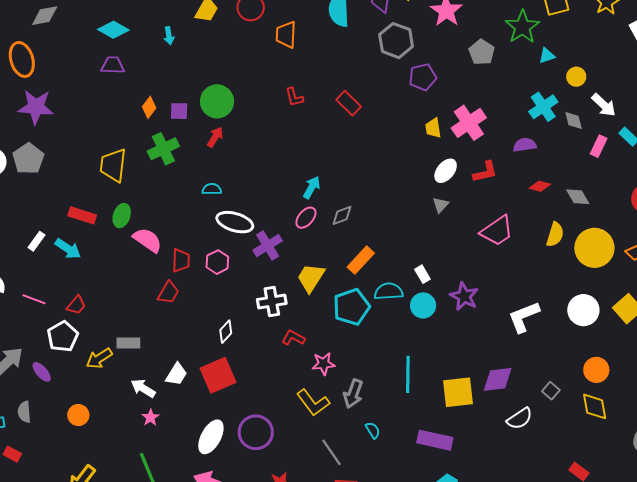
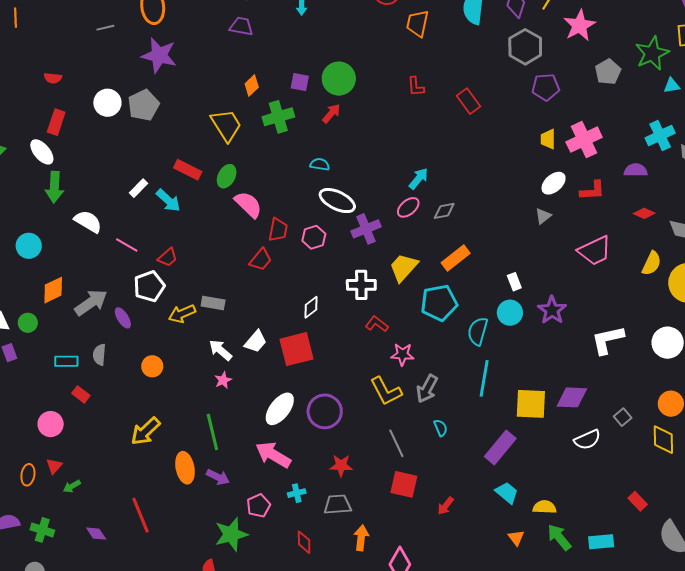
orange diamond: (149, 107) -> (252, 85), moved
yellow trapezoid: (113, 165) -> (226, 125), turned 132
cyan semicircle: (389, 291) -> (478, 331), moved, turned -80
purple rectangle: (435, 440) -> (500, 448), turned -72

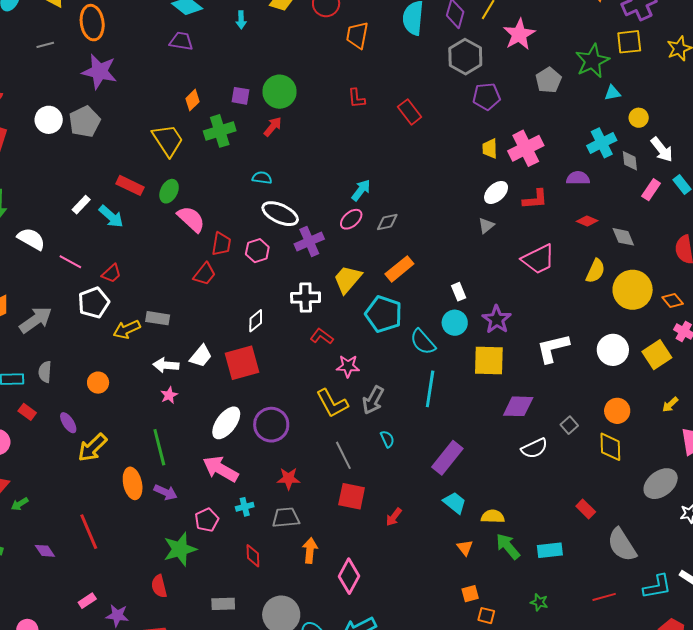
cyan pentagon: (439, 303) -> (384, 314), turned 30
purple ellipse: (123, 318) -> (68, 423), moved
cyan semicircle: (478, 331) -> (423, 342), turned -56
white arrow: (220, 350) -> (166, 365), turned -35
yellow square: (531, 404) -> (489, 361), moved

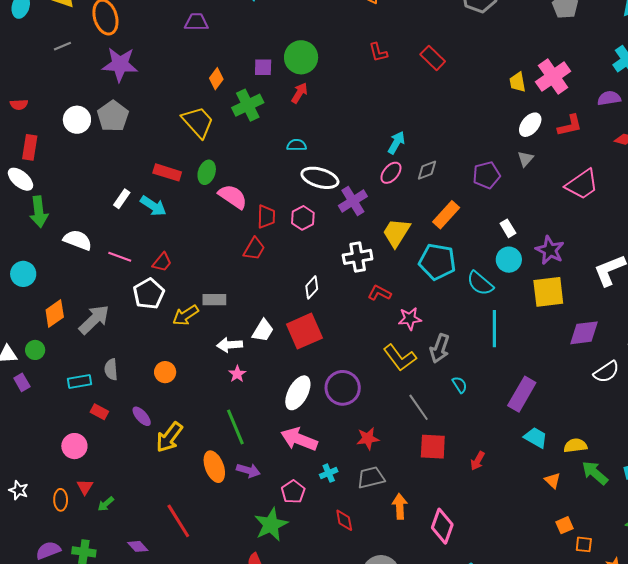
purple pentagon: (487, 97) -> (486, 175), moved

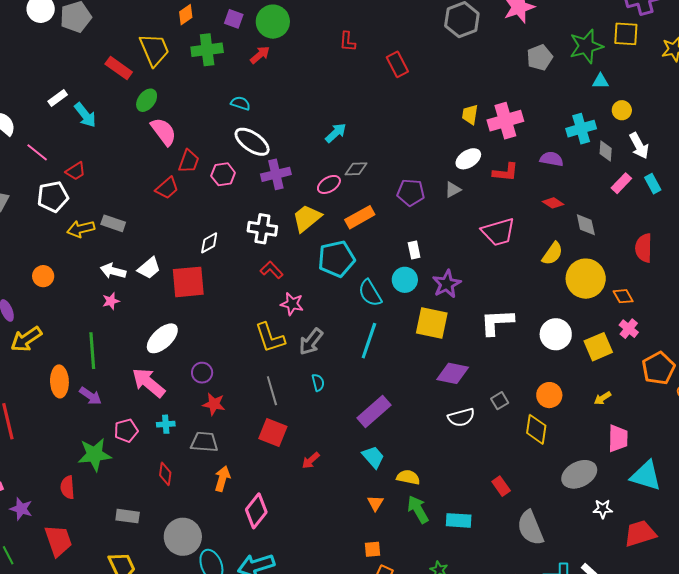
red rectangle: (167, 172) -> (119, 68), moved
pink ellipse: (391, 173) -> (329, 184), moved
cyan pentagon: (437, 262) -> (336, 259), turned 30
purple circle: (343, 388) -> (202, 373), moved, size x0.6

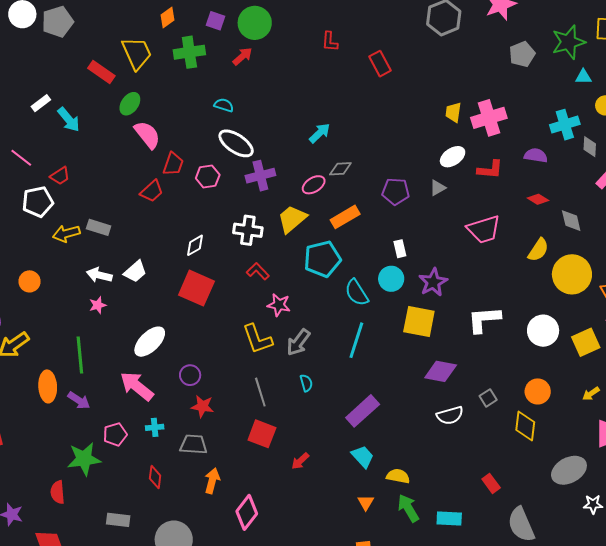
red square: (188, 282) -> (196, 288), moved, turned 30

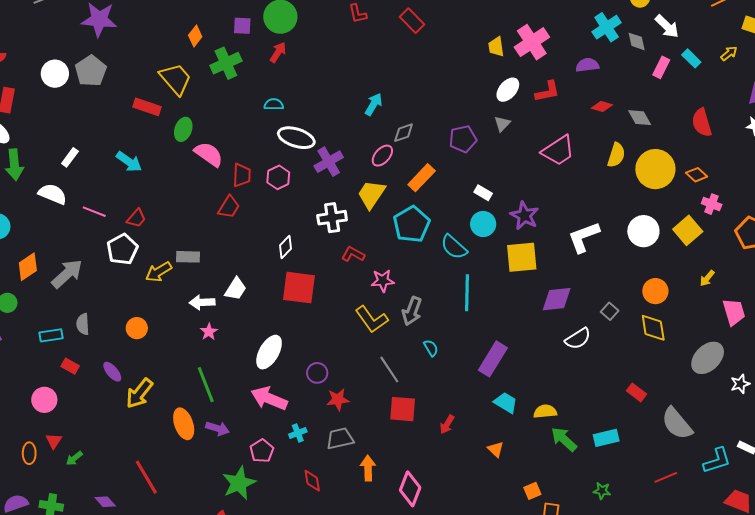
white rectangle: (41, 103) -> (70, 157), moved
white rectangle: (400, 249) -> (483, 193), turned -30
orange triangle: (366, 502) -> (496, 449), moved

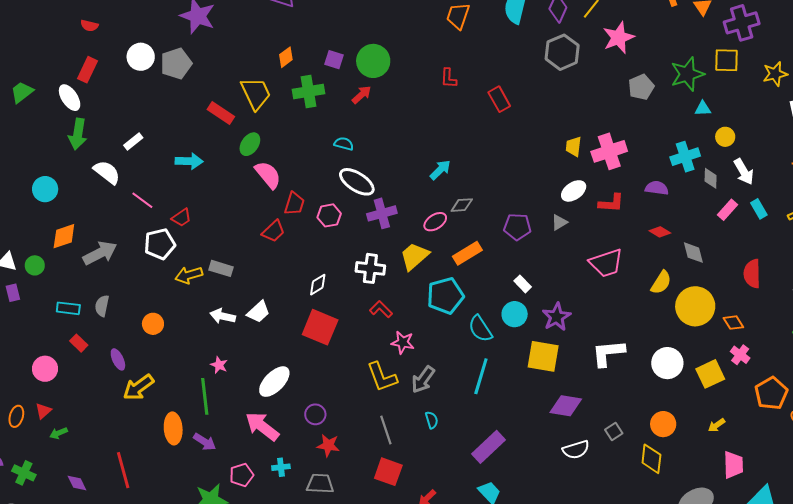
cyan arrow: (129, 162) -> (189, 161), turned -48
pink star: (209, 332) -> (219, 365), moved, turned -30

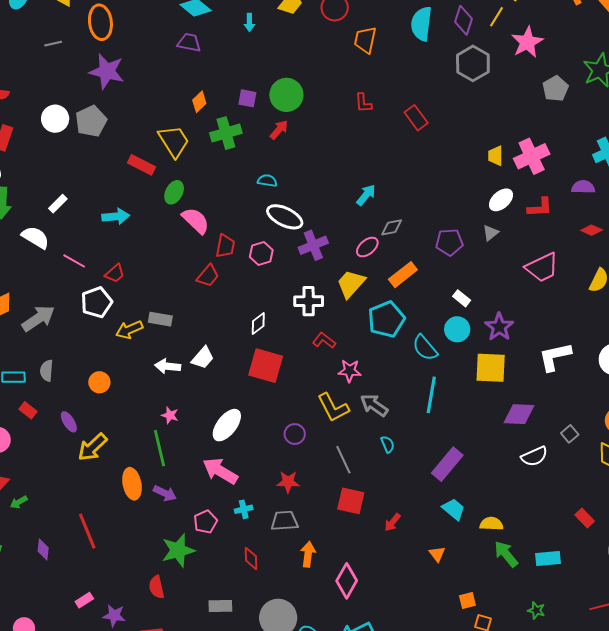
gray arrow: (423, 379) -> (374, 405), turned 96
purple circle: (315, 414) -> (295, 434), moved
purple diamond: (77, 483) -> (43, 550), turned 40

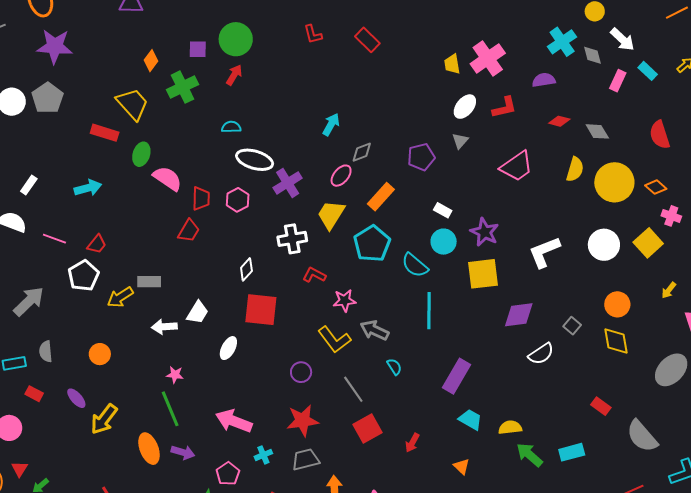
white ellipse: (227, 425) -> (228, 348), moved, size x0.7
red star: (288, 482) -> (303, 420), size x1.4
red square: (351, 501) -> (368, 429), turned -32

